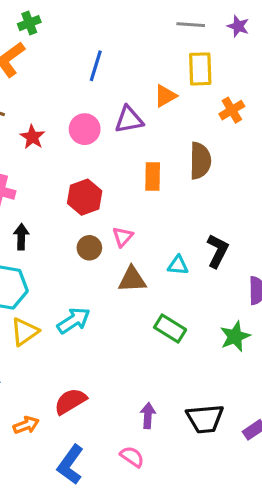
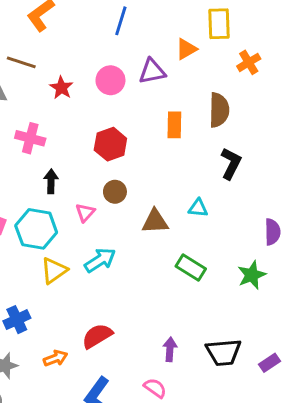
pink triangle: (123, 237) -> (85, 213), moved
black L-shape: (218, 251) -> (231, 164), moved

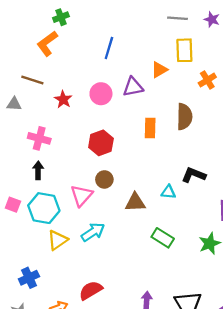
black L-shape: (231, 164) -> (194, 175), moved, turned -95
black arrow: (51, 181) -> (38, 170), moved
pink triangle: (85, 213) -> (82, 195), size x1.5

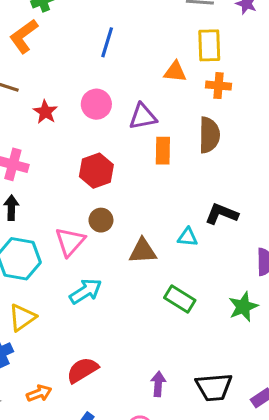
orange triangle: (159, 70) -> (175, 72), turned 36
orange cross: (207, 80) -> (218, 86), moved, turned 36
purple triangle: (133, 87) -> (143, 117), moved
yellow triangle: (58, 240) -> (22, 318), moved

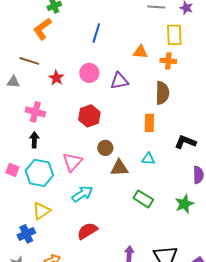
yellow rectangle: (209, 45) -> (174, 35), moved
orange rectangle: (163, 151) -> (149, 123), moved
black L-shape: (222, 214) -> (185, 142), moved
brown circle: (101, 220) -> (105, 148), moved
red semicircle: (82, 370) -> (87, 231), moved

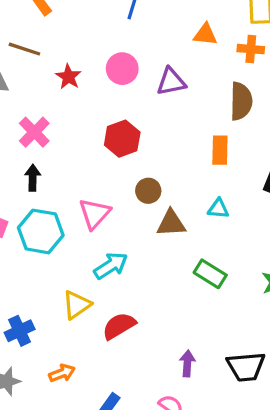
pink cross: (35, 112) -> (34, 132), turned 30
yellow triangle: (41, 211) -> (77, 305), moved

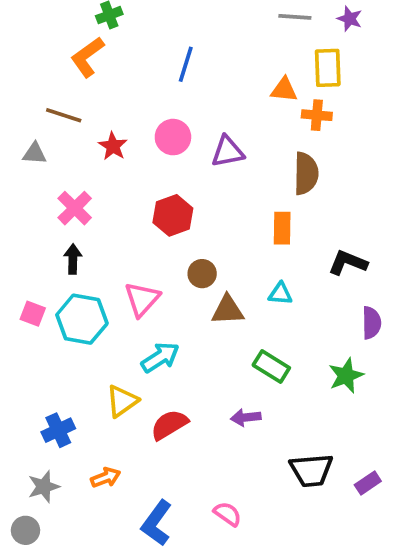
orange triangle: (205, 34) -> (284, 90), moved
purple arrow: (187, 363) -> (246, 417), moved, turned -100

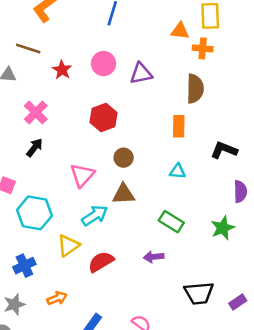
black arrow: (73, 259) -> (34, 148), turned 36
brown triangle: (228, 310) -> (124, 194), moved
cyan hexagon: (82, 319) -> (34, 213), moved

